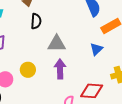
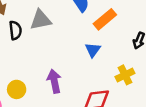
gray triangle: (57, 44) -> (41, 20), moved

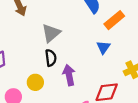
gray triangle: (41, 20) -> (51, 33), moved, turned -30
black semicircle: (15, 30) -> (51, 58), moved

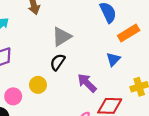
black semicircle: (51, 58) -> (58, 62), turned -147
purple arrow: (69, 75) -> (87, 83), moved, turned -42

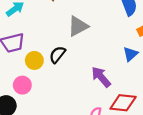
black semicircle: (58, 62) -> (57, 55), moved
yellow circle: (38, 85) -> (34, 60), moved

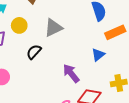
yellow circle: (34, 60) -> (19, 25), moved

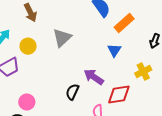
black semicircle: (34, 52) -> (72, 92), moved

